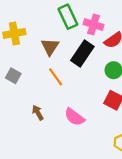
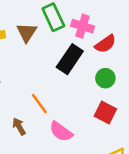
brown triangle: (50, 47) -> (27, 32), moved
orange line: (56, 77) -> (39, 104), moved

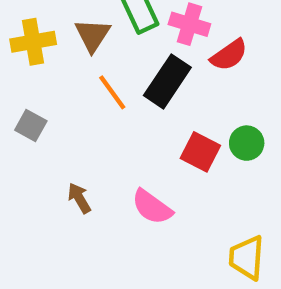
green circle: (105, 78) -> (247, 143), moved
orange line: (39, 104) -> (112, 92), moved
red square: (105, 112) -> (200, 152), moved

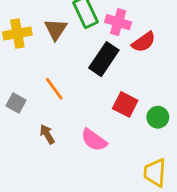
orange line: (112, 92) -> (54, 89), moved
gray square: (31, 125) -> (16, 103), moved
green circle: (247, 143) -> (158, 117), moved

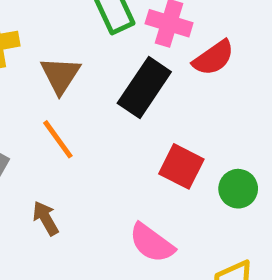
brown triangle: (56, 29) -> (60, 75), moved
pink semicircle: (94, 140) -> (152, 243), moved

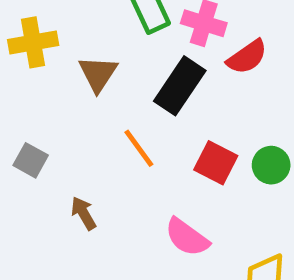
orange line: (58, 139) -> (139, 148), moved
green circle: (238, 189) -> (271, 165), moved

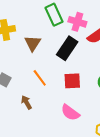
orange line: (139, 148) -> (40, 78), moved
red square: (216, 163) -> (72, 81), moved, turned -30

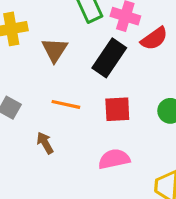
orange line: (40, 78) -> (66, 104), turned -42
pink semicircle: (70, 113) -> (114, 159), turned 132

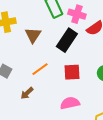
orange line: (66, 104) -> (40, 69), turned -48
brown arrow: (45, 143) -> (27, 93), turned -104

